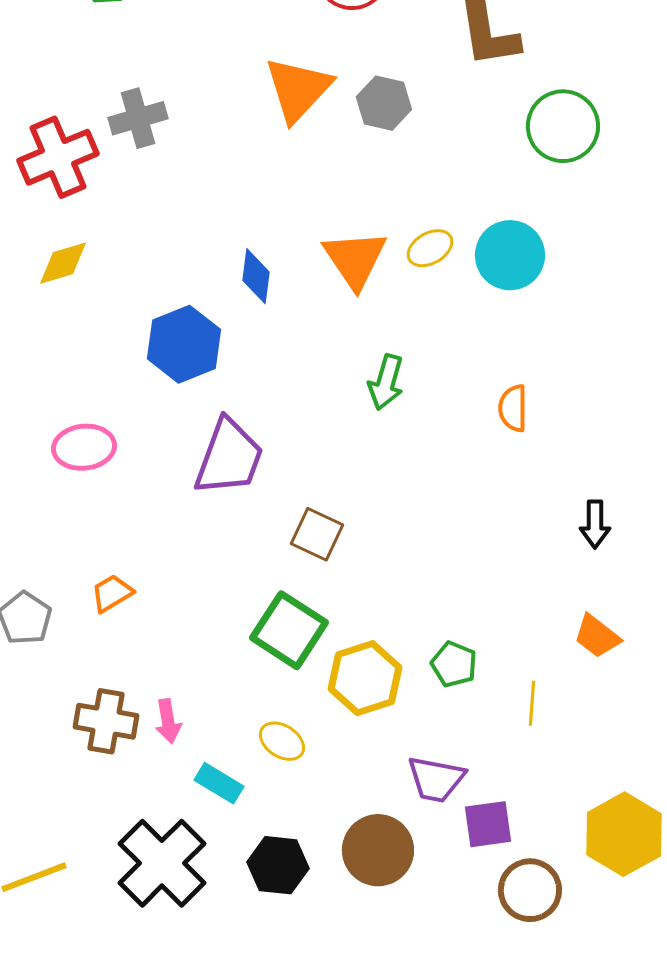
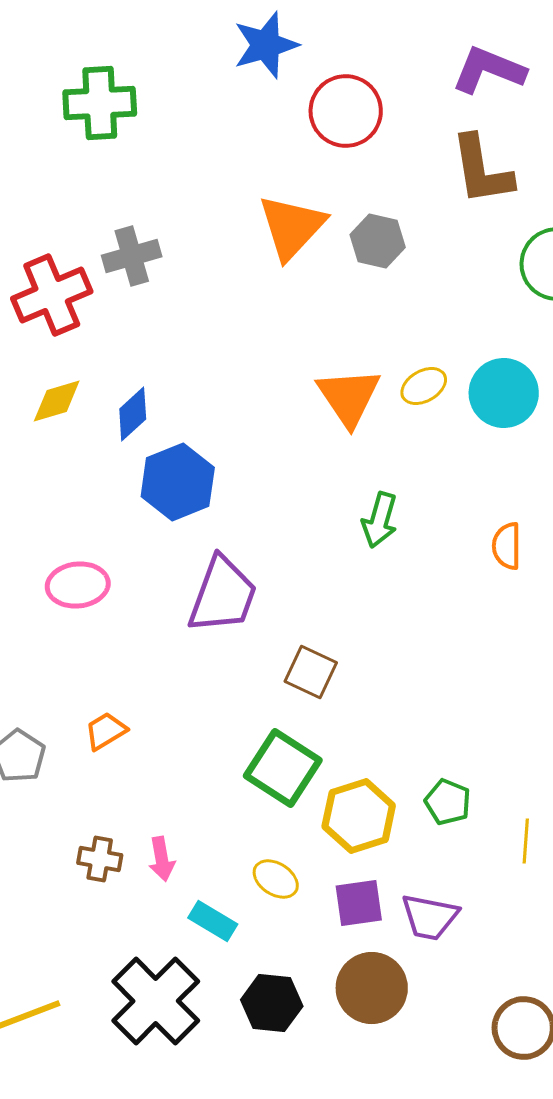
blue diamond: (256, 276) -> (133, 414), moved, turned 40
brown cross: (106, 721) -> (100, 859), size x0.7
purple square: (488, 824) -> (359, 903), moved

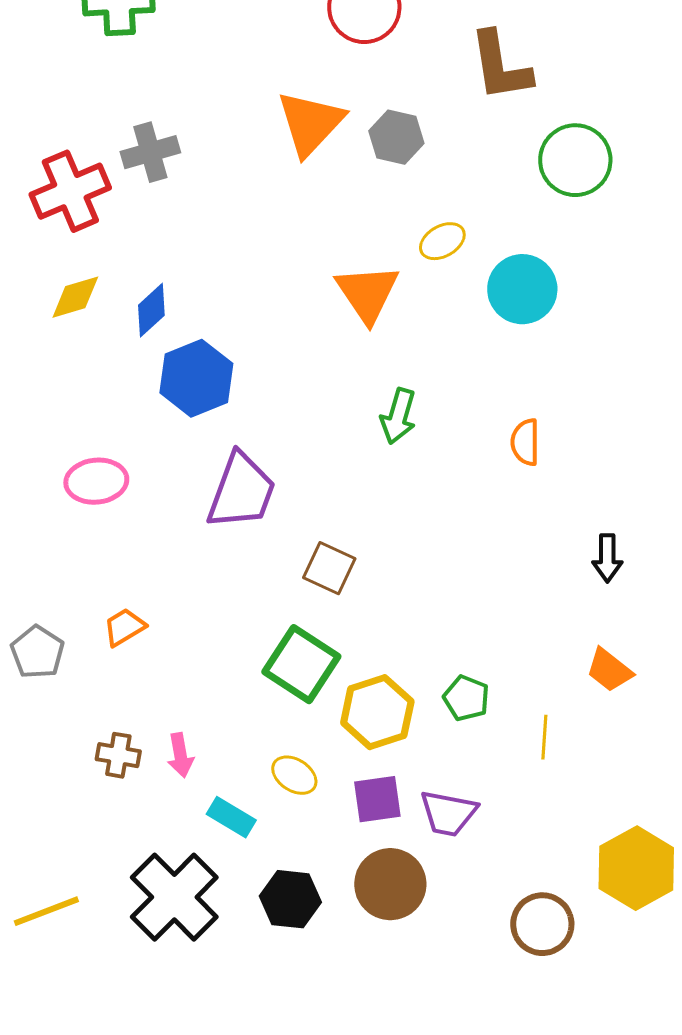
yellow ellipse: (424, 386) -> (442, 241), moved

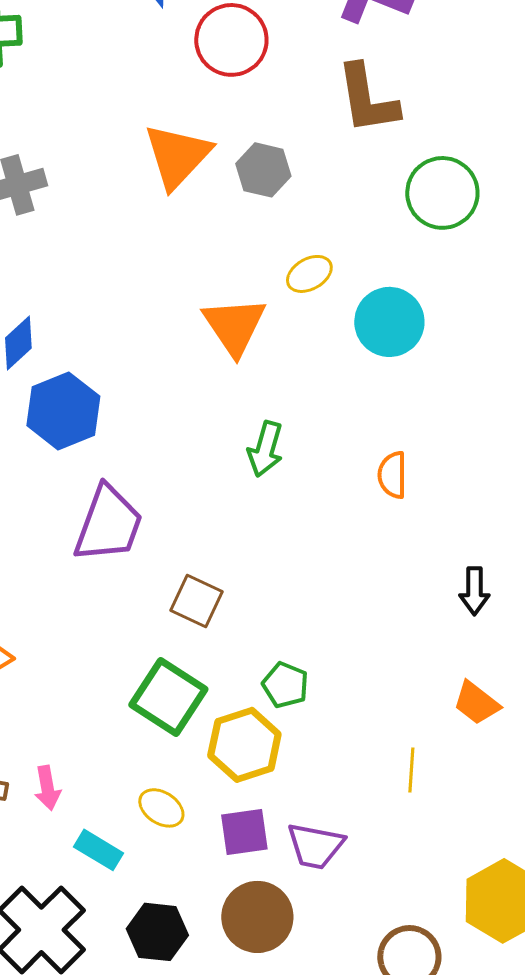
green pentagon: (466, 698) -> (285, 685), moved

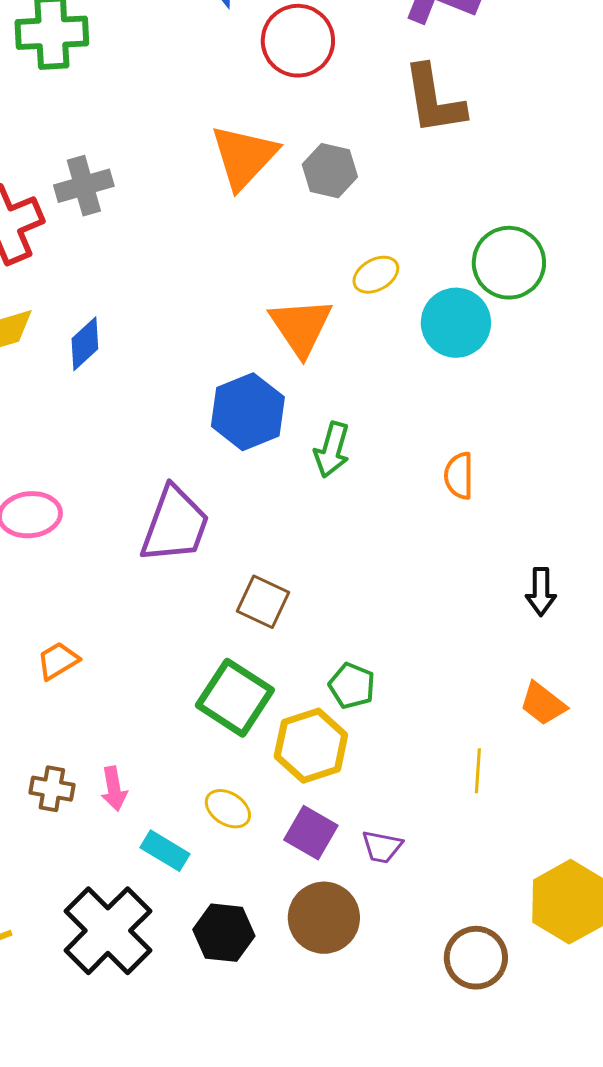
green circle: (442, 193) -> (509, 263), moved
blue hexagon: (63, 411) -> (248, 412), moved
purple square: (244, 832) -> (311, 833), turned 38
purple trapezoid: (315, 846) -> (382, 847), size x0.7

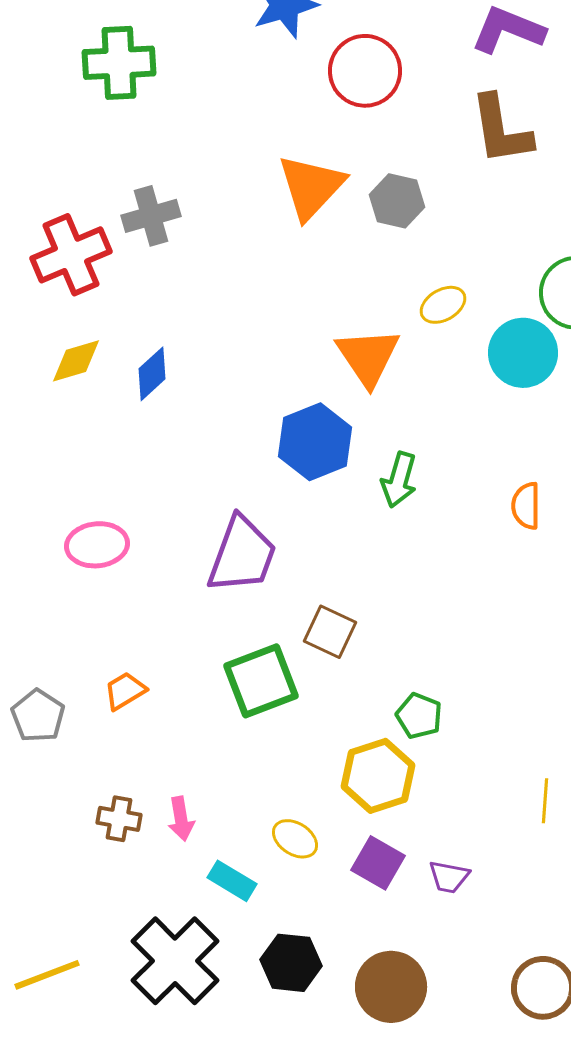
green square: (235, 698) -> (261, 681), moved, turned 36
brown circle: (324, 918) -> (391, 987), moved

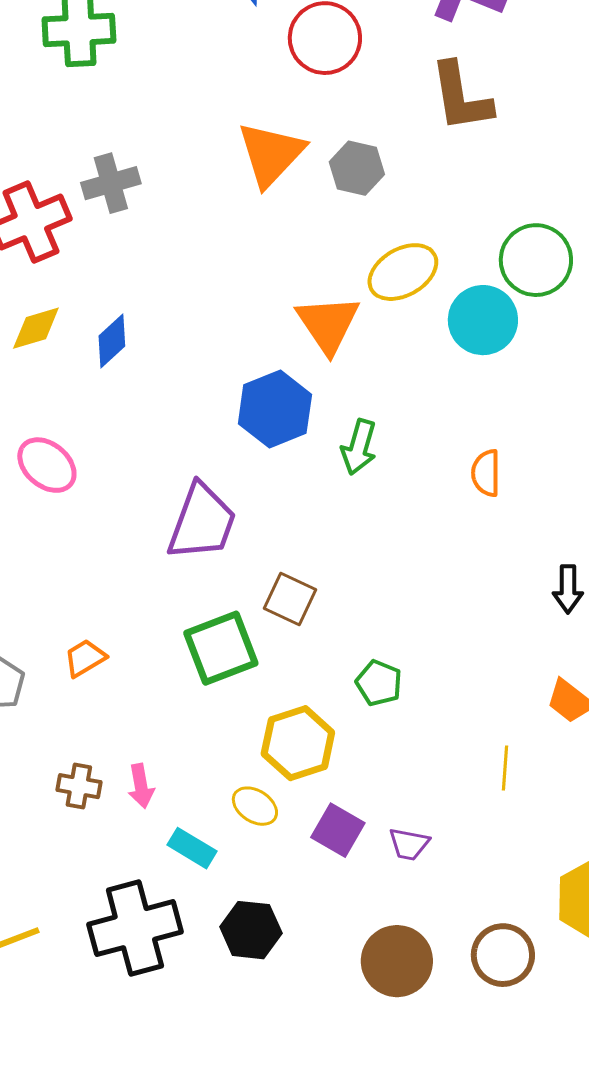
yellow ellipse: (443, 305) -> (403, 272), size x1.5
pink ellipse: (97, 545) -> (47, 465), moved, turned 46
yellow hexagon: (378, 776) -> (298, 743), moved
black cross: (175, 961) -> (135, 928), turned 30
brown circle: (391, 987) -> (397, 961), moved

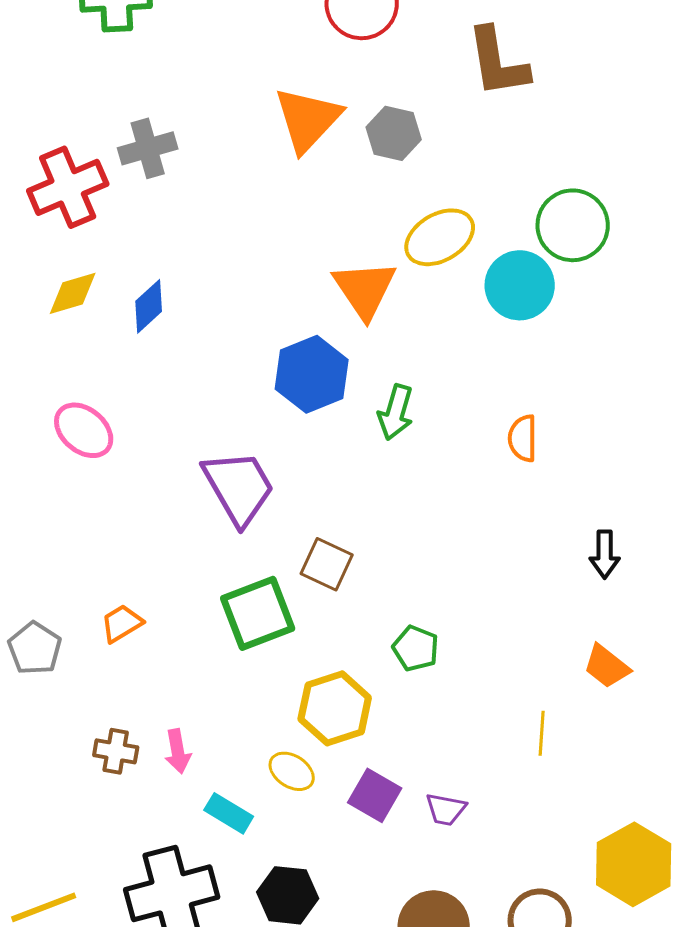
purple trapezoid: (202, 522) -> (239, 487), turned -50

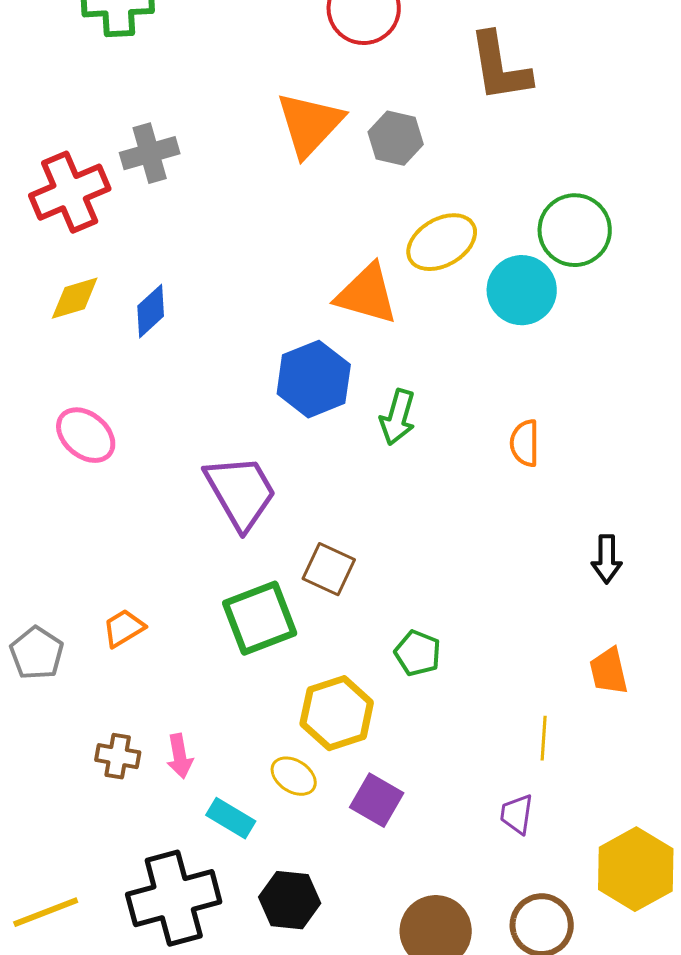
orange triangle: (365, 289) -> (367, 294), turned -40
orange trapezoid: (607, 666) -> (609, 671), turned 39
purple trapezoid: (446, 809) -> (517, 814), moved, turned 87

